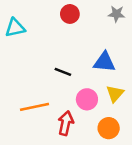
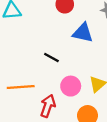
blue triangle: (104, 62) -> (83, 33), moved

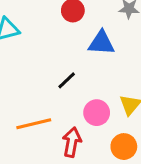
black line: (51, 57) -> (67, 80), turned -63

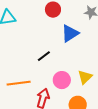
blue triangle: (101, 43) -> (70, 33), turned -42

